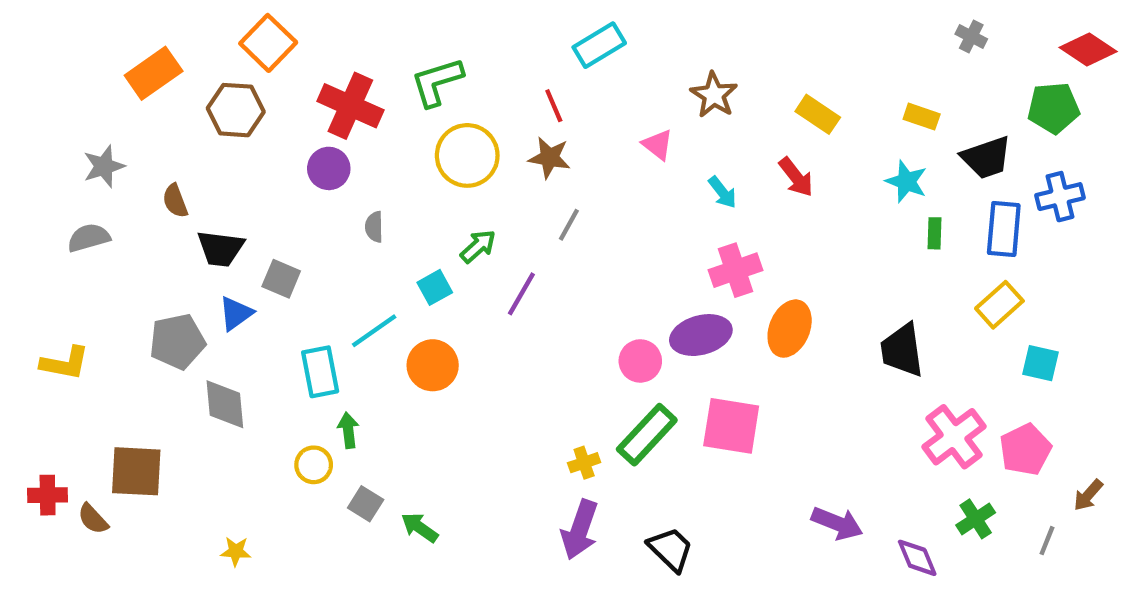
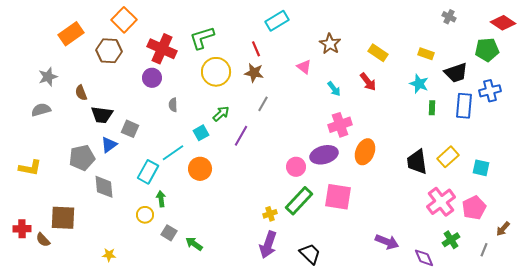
yellow rectangle: (999, 305) -> (448, 157), moved
cyan rectangle: (320, 372) -> (148, 172), turned 40

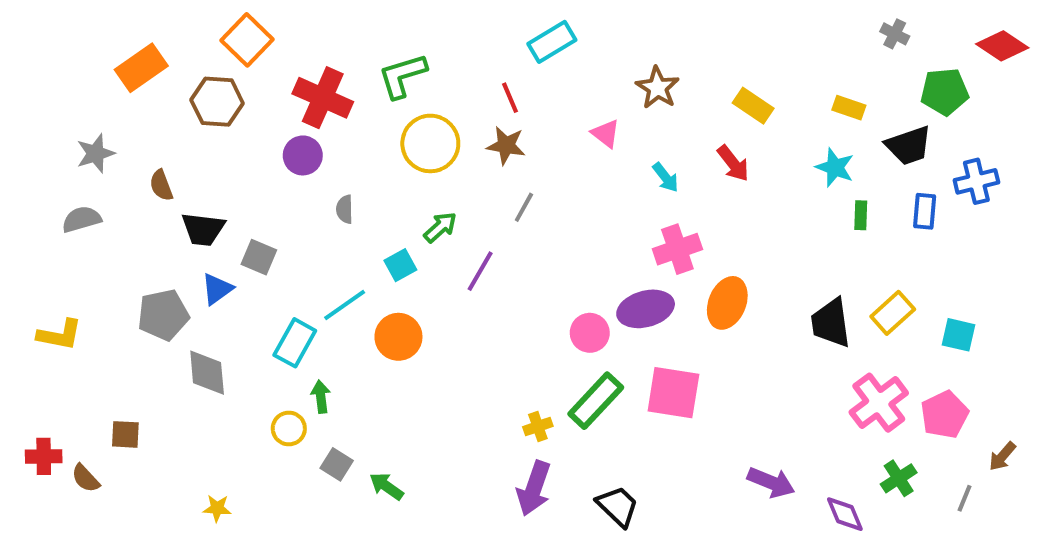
green pentagon: (487, 50) -> (945, 92), moved
blue rectangle: (464, 106) -> (925, 211), size x0.7
brown square: (63, 218) -> (125, 434), size x0.6

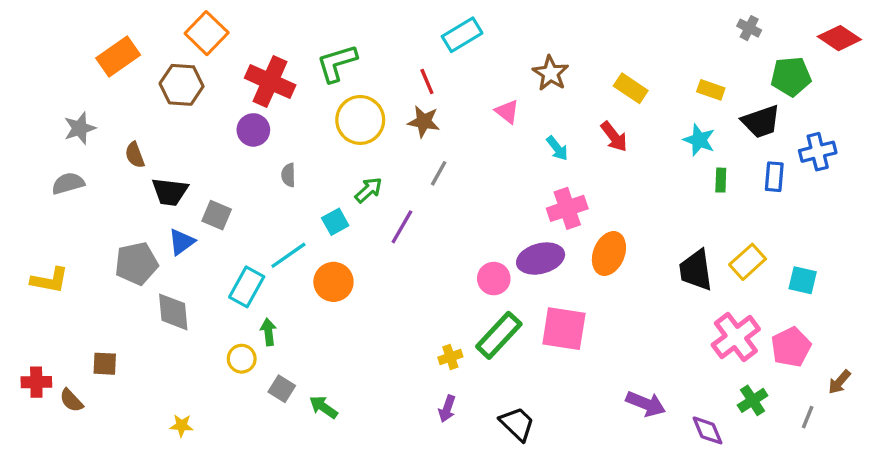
purple arrow: (534, 488) -> (447, 409), size x0.6

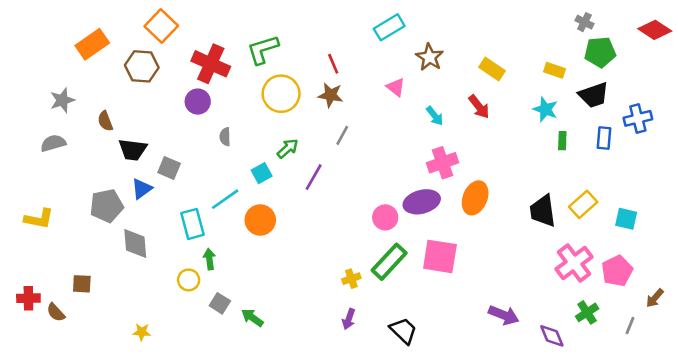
cyan rectangle: (462, 35) -> (389, 27), moved
green pentagon: (791, 77) -> (600, 52), moved
cyan rectangle: (247, 287) -> (193, 224), turned -44

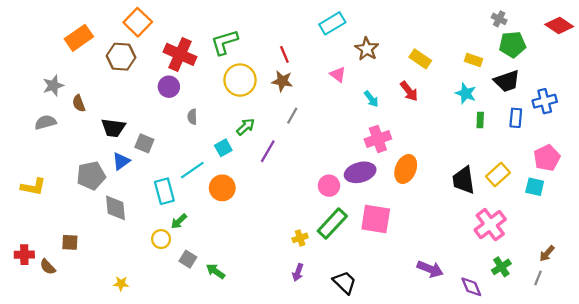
brown semicircle: (105, 121) -> (79, 103), moved
green arrow: (209, 259) -> (179, 221), turned -126
pink pentagon: (617, 271) -> (547, 158), moved
brown arrow: (655, 298) -> (547, 253), moved

